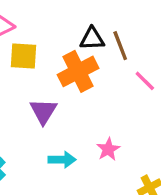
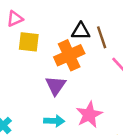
purple triangle: (43, 111) -> (56, 86), moved
pink star: (108, 149) -> (89, 115), size x1.5

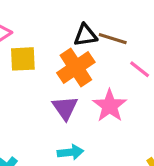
brown line: (102, 37) -> (113, 39), turned -45
pink star: (89, 115) -> (110, 106), moved

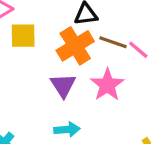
brown line: (113, 39) -> (113, 42), moved

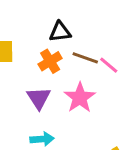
orange cross: (75, 46) -> (50, 61), size x0.7

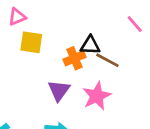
black triangle: (60, 32) -> (90, 45), moved
pink line: (109, 65) -> (135, 24), moved

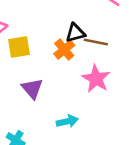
purple triangle: (59, 90) -> (32, 89), moved

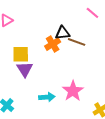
yellow square: (19, 47) -> (21, 54), moved
pink star: (96, 79) -> (73, 91), moved

